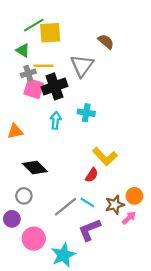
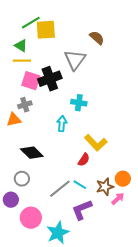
yellow line: (44, 66) -> (22, 61), moved
gray cross: (28, 73) -> (25, 105), moved
cyan arrow: (56, 120) -> (62, 124), moved

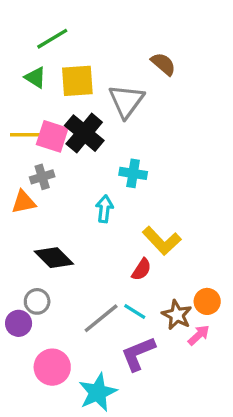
yellow square: (46, 30) -> (77, 81), moved
yellow line: (22, 61) -> (25, 135), moved
black cross: (50, 79) -> (84, 133), turned -30
brown star: (105, 187) -> (177, 315), turned -30
purple circle: (11, 200) -> (19, 323), moved

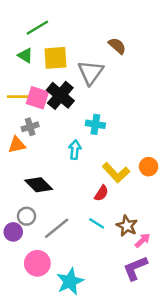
orange circle: (207, 301) -> (149, 167), moved
gray line: (101, 318) -> (57, 228), moved
purple L-shape: (138, 354) -> (135, 268), moved

